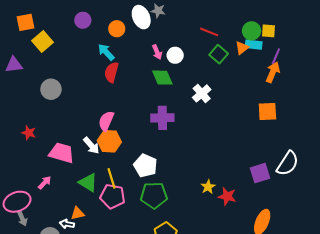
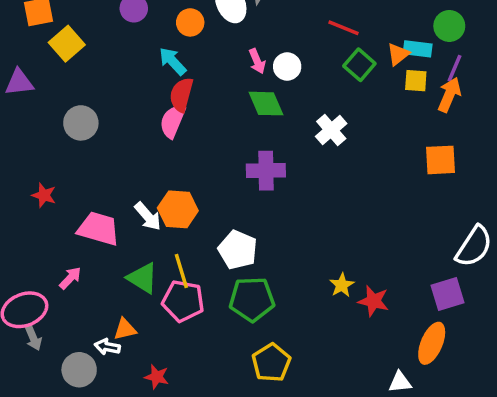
green circle: (252, 31) -> (449, 26), moved
yellow square: (268, 31) -> (416, 81), moved
pink semicircle: (106, 121) -> (173, 121), moved
purple square: (260, 173) -> (448, 294), moved

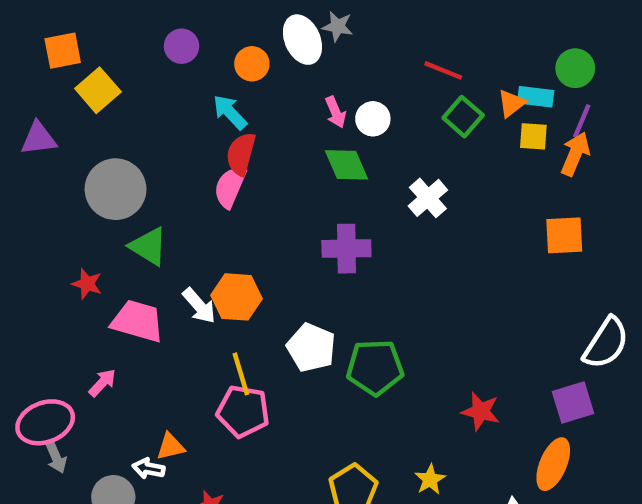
gray circle: (81, 123) -> (116, 189), size x1.4
red star: (44, 195) -> (87, 284), moved
green triangle: (143, 278) -> (149, 246), moved
yellow star: (342, 285) -> (430, 480), moved
green pentagon: (252, 299) -> (375, 367), moved

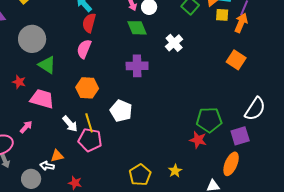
pink semicircle: (230, 187) -> (84, 49), moved
orange square: (564, 235) -> (236, 60), turned 36
white arrow: (199, 306) -> (70, 124), moved
green pentagon: (375, 367) -> (209, 120), moved

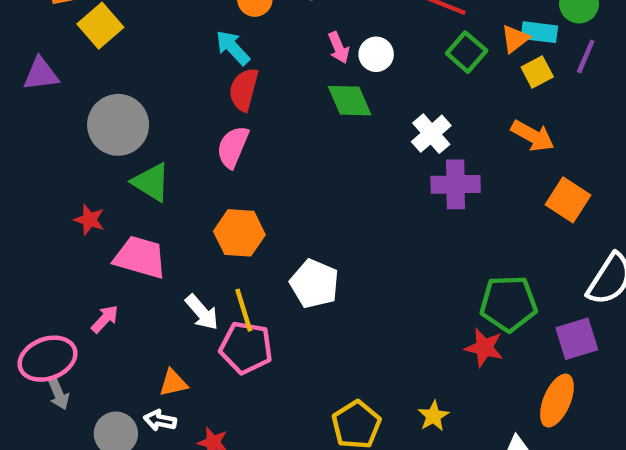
yellow square: (222, 15) -> (537, 72), turned -32
orange arrow: (241, 23) -> (533, 136), moved, turned 96
orange square: (236, 60) -> (568, 200), moved
purple cross: (137, 66) -> (456, 184), moved
white arrow: (47, 166) -> (160, 420), moved

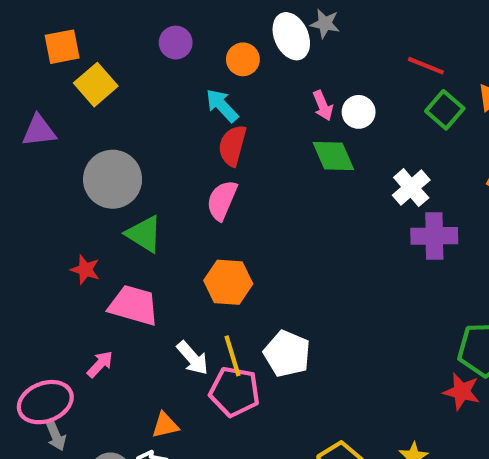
white pentagon: (314, 284) -> (287, 354), moved

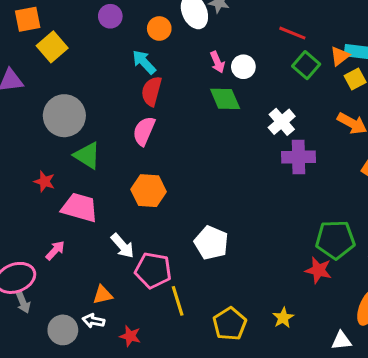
white pentagon: (287, 354) -> (211, 243), moved
yellow line: (232, 356) -> (178, 301), moved

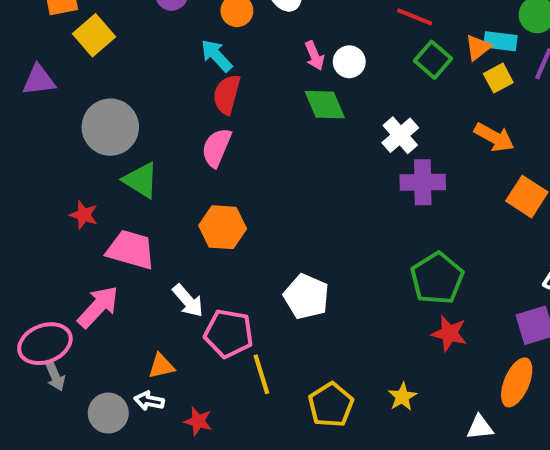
green pentagon: (335, 240) -> (437, 278), moved, turned -30
pink arrow: (55, 250) -> (98, 307), size x1.6

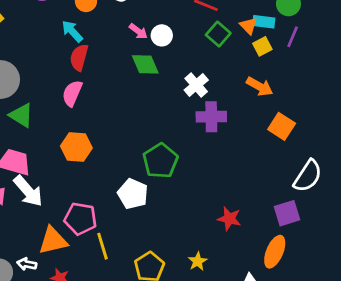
orange triangle: (478, 47) -> (249, 26), turned -36
pink arrow: (315, 56) -> (138, 31), turned -30
green pentagon: (437, 278) -> (160, 161), moved
white arrow: (188, 301) -> (28, 191), moved, size x1.4
orange triangle: (161, 366) -> (53, 241), moved, size x1.6

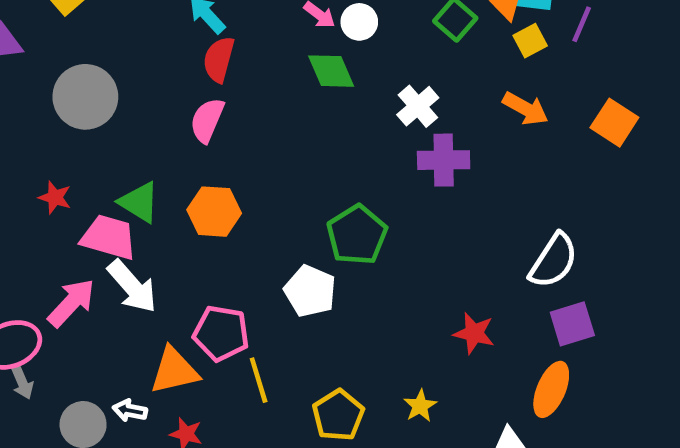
green triangle: (21, 115) -> (139, 202), moved
orange square: (282, 126) -> (614, 123), moved
white semicircle: (308, 176) -> (554, 261), moved

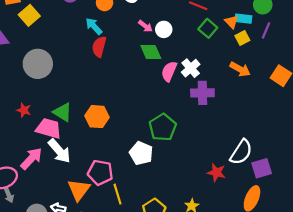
pink semicircle: (207, 120) -> (169, 71), moved
white semicircle: (554, 261) -> (241, 152), moved
orange triangle: (174, 371) -> (79, 190), turned -40

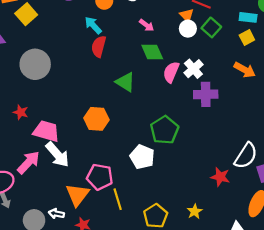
orange triangle: (232, 22) -> (187, 15), moved
white circle: (164, 29) -> (188, 29), moved
green triangle: (63, 112) -> (125, 82), moved

